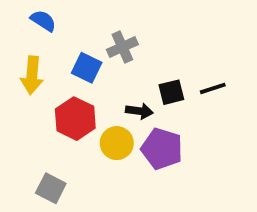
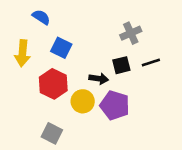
blue semicircle: (43, 21) -> (41, 17), moved
gray cross: (122, 47) -> (131, 33), moved
gray square: (51, 188) -> (52, 133), moved

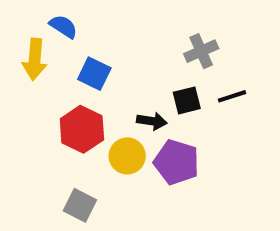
yellow arrow: (22, 53) -> (35, 59), moved

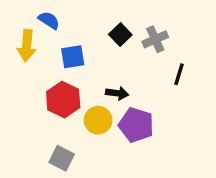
blue square: (94, 74) -> (73, 57), turned -35
black line: (232, 96) -> (179, 74), turned -55
black square: (187, 100) -> (120, 35), moved, turned -30

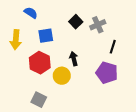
yellow arrow: (27, 46) -> (16, 40), moved
black arrow: (117, 93) -> (74, 59), turned -112
purple pentagon: (136, 125) -> (107, 73), moved

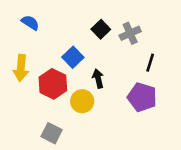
blue semicircle: (31, 13) -> (30, 23), moved
blue square: (46, 36) -> (73, 57), moved, turned -35
yellow arrow: (16, 40) -> (21, 68), moved

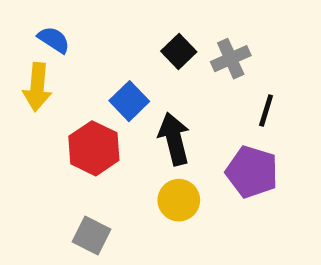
yellow arrow: (21, 68) -> (37, 87), moved
black arrow: (98, 79) -> (174, 139), size x1.5
yellow circle: (82, 101) -> (179, 200), moved

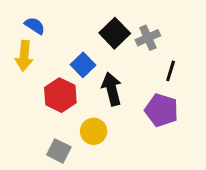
black square: (179, 52) -> (115, 33), size x1.4
yellow circle: (179, 200) -> (94, 131), moved

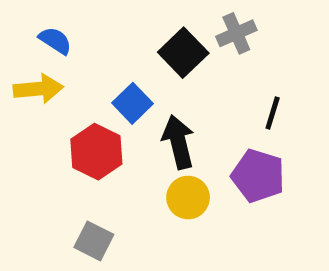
gray cross: (148, 38) -> (236, 33), moved
yellow arrow: (24, 56) -> (38, 89), turned -100
yellow circle: (94, 131) -> (188, 197), moved

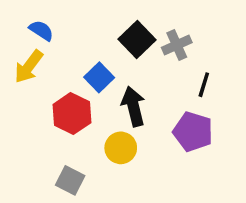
gray cross: (236, 33) -> (177, 45), moved
yellow arrow: (38, 89) -> (29, 67), turned 132
yellow circle: (188, 197) -> (121, 148), moved

